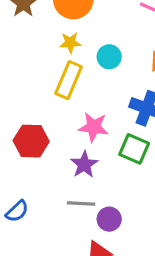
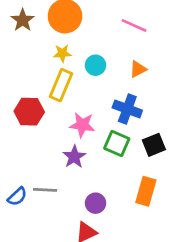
red hexagon: (31, 141) -> (29, 112), moved
gray line: (81, 203) -> (45, 190), moved

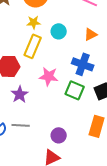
purple star: (74, 157) -> (20, 94), moved

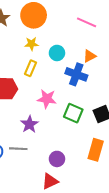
yellow rectangle: (33, 46) -> (30, 68), size x0.7
blue cross: (83, 64) -> (76, 74), moved
purple star: (20, 94) -> (29, 124), moved

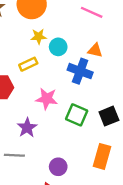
yellow star: (32, 44) -> (39, 37), moved
orange triangle: (90, 56) -> (95, 50), turned 40
yellow rectangle: (30, 68) -> (28, 64), turned 42

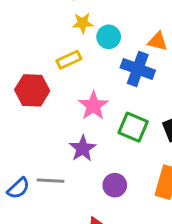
pink star: (47, 99) -> (93, 106), turned 30
purple star: (27, 128) -> (83, 148), moved
purple circle: (58, 167) -> (115, 185), moved

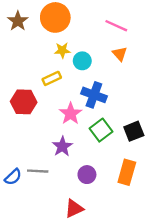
orange triangle: (158, 41) -> (120, 54), moved, turned 35
blue cross: (138, 69) -> (94, 95), moved
green square: (133, 127) -> (101, 130), turned 30

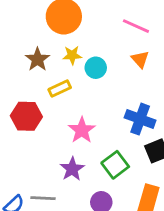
brown star: (18, 21) -> (37, 59), moved
blue cross: (94, 95) -> (140, 119), moved
green square: (101, 130) -> (115, 165), moved

